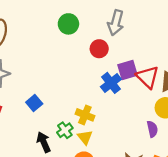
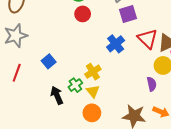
red circle: (99, 49) -> (83, 14), moved
purple square: (128, 70) -> (128, 14), moved
yellow cross: (85, 115) -> (93, 72), turned 35

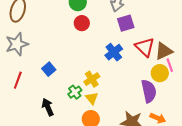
purple semicircle: (152, 84) -> (149, 91), size x1.6
black arrow: (57, 95) -> (48, 107), moved

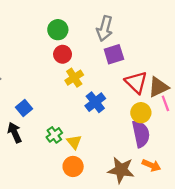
blue cross: (114, 52) -> (95, 102), moved
yellow circle: (160, 73) -> (141, 113), moved
yellow cross: (92, 79) -> (74, 78), moved
black arrow: (48, 107) -> (15, 133), moved

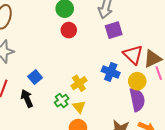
yellow cross: (74, 78) -> (79, 83), moved
blue cross: (95, 102) -> (111, 72), moved, turned -30

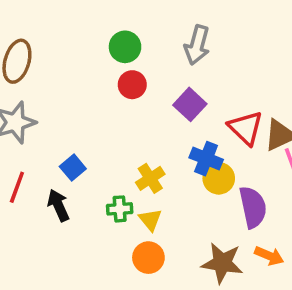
purple square: (114, 30) -> (190, 104), moved, turned -30
yellow circle: (137, 81) -> (219, 178), moved
green cross: (62, 101) -> (120, 209), turned 32

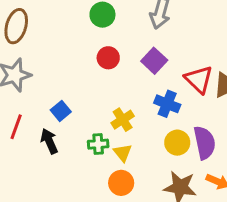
red circle: (132, 85) -> (108, 58), moved
yellow circle: (219, 178) -> (177, 143), moved

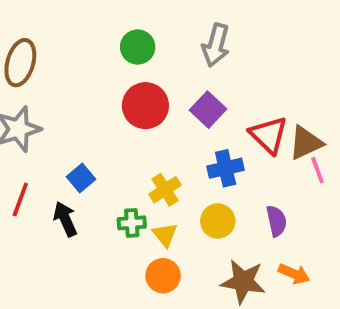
red circle: (108, 58) -> (145, 106), size x1.5
blue cross: (167, 104) -> (226, 168), turned -35
yellow circle: (177, 143) -> (218, 221), moved
purple semicircle: (205, 143) -> (276, 221), size x0.7

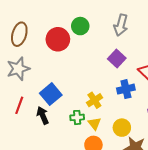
red circle: (145, 106) -> (58, 39), moved
blue square: (81, 178) -> (51, 94), size x1.5
yellow circle: (218, 221) -> (122, 128), moved

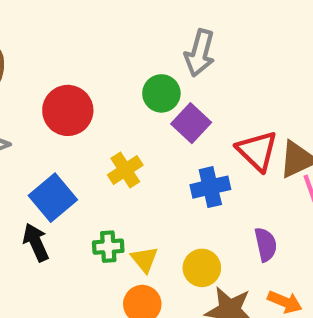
green circle: (80, 26) -> (161, 93), moved
red circle: (58, 39) -> (68, 110), moved
yellow cross: (94, 100) -> (125, 170), moved

